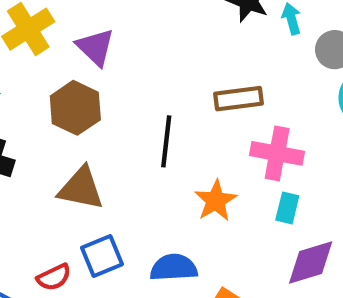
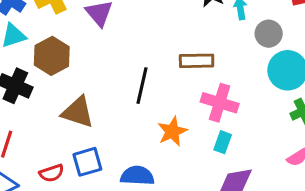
brown hexagon: (75, 108) -> (52, 56), moved

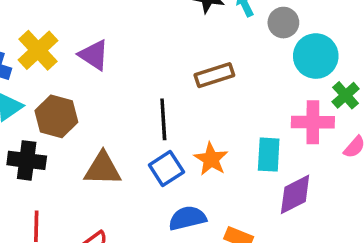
pink cross: (220, 103) -> (313, 122), moved
cyan rectangle: (223, 142) -> (269, 155), size x1.4
blue square: (87, 162) -> (166, 168), moved

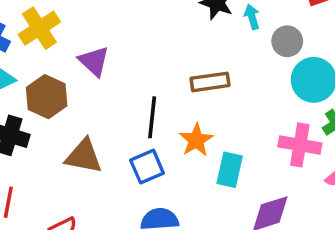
purple triangle: (94, 55) -> (94, 61), moved
cyan rectangle: (269, 155) -> (230, 170), moved
orange star: (211, 159) -> (196, 140), moved

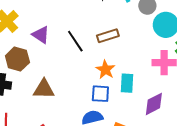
black line: (152, 117) -> (75, 41), moved, turned -30
blue square: (147, 167) -> (100, 94), moved, turned 36

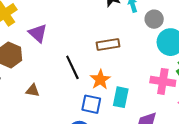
black line: (75, 41) -> (72, 67), moved
brown triangle: (44, 89) -> (33, 91), size x0.6

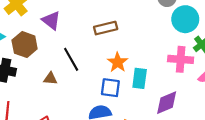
brown rectangle: (108, 44) -> (106, 28), moved
black line: (72, 67) -> (71, 59), moved

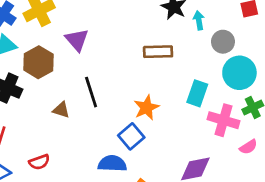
brown rectangle: (106, 28) -> (158, 52), moved
cyan rectangle: (140, 78) -> (197, 93), moved
blue square: (110, 88) -> (131, 136), turned 30

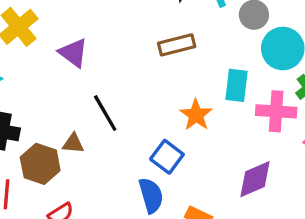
brown hexagon: (39, 62) -> (40, 164), moved
orange star: (146, 108) -> (196, 115), moved
blue semicircle: (112, 164) -> (151, 195), turned 84

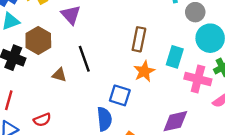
brown rectangle: (177, 45) -> (139, 39), moved, turned -75
blue square: (167, 157) -> (120, 95), turned -30
brown hexagon: (40, 164) -> (38, 40), moved

